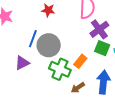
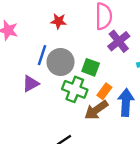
green square: (102, 48) -> (91, 67), moved
orange rectangle: (80, 61) -> (104, 91), moved
brown arrow: (78, 88) -> (96, 110), size x1.5

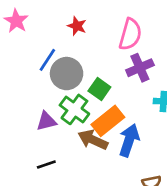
purple triangle: (31, 84) -> (46, 121), moved
orange rectangle: (104, 91) -> (108, 121), size x1.6
brown arrow: (96, 110) -> (93, 140), turned 45

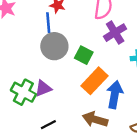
blue line: (47, 60) -> (48, 23), moved, turned -30
green cross: (74, 109) -> (23, 92), moved
brown arrow: (93, 140) -> (95, 119), moved

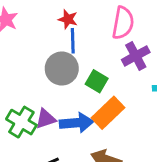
blue line: (48, 23) -> (73, 41), moved
blue arrow: (115, 95) -> (77, 123), moved, turned 72

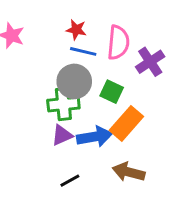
pink semicircle: (123, 23) -> (118, 43), moved
blue line: (73, 41) -> (83, 51), turned -70
green cross: (21, 122) -> (63, 104), moved, turned -32

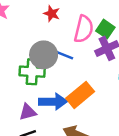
blue line: (83, 51) -> (63, 55), moved
green square: (112, 92) -> (105, 29), moved
purple triangle: (62, 135) -> (28, 112), moved

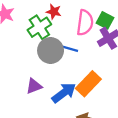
green cross: (32, 72) -> (39, 27), moved, turned -30
blue arrow: (53, 102) -> (64, 93), turned -30
purple triangle: (28, 112) -> (34, 86), moved

